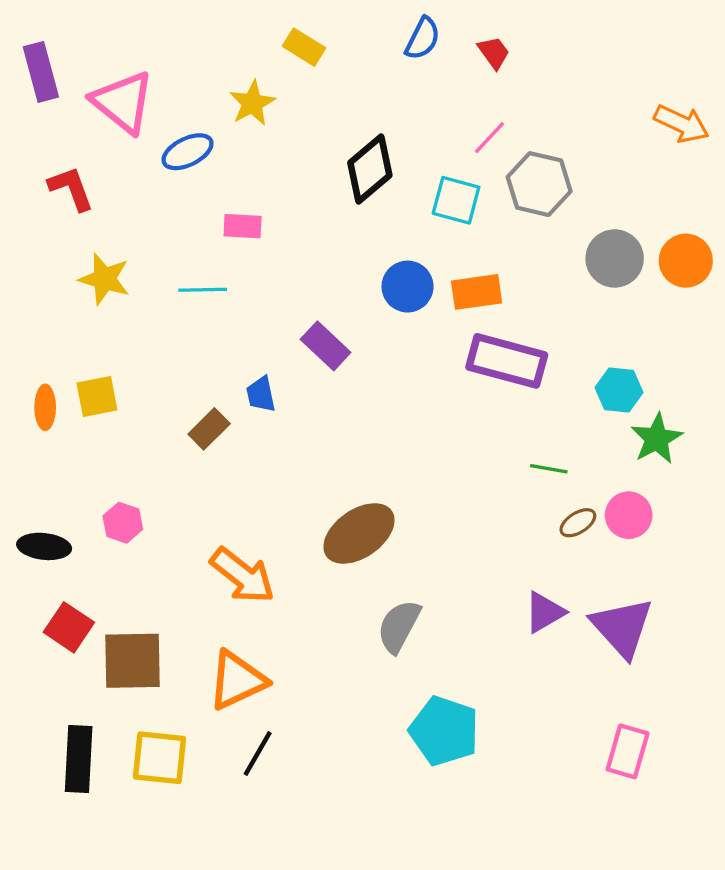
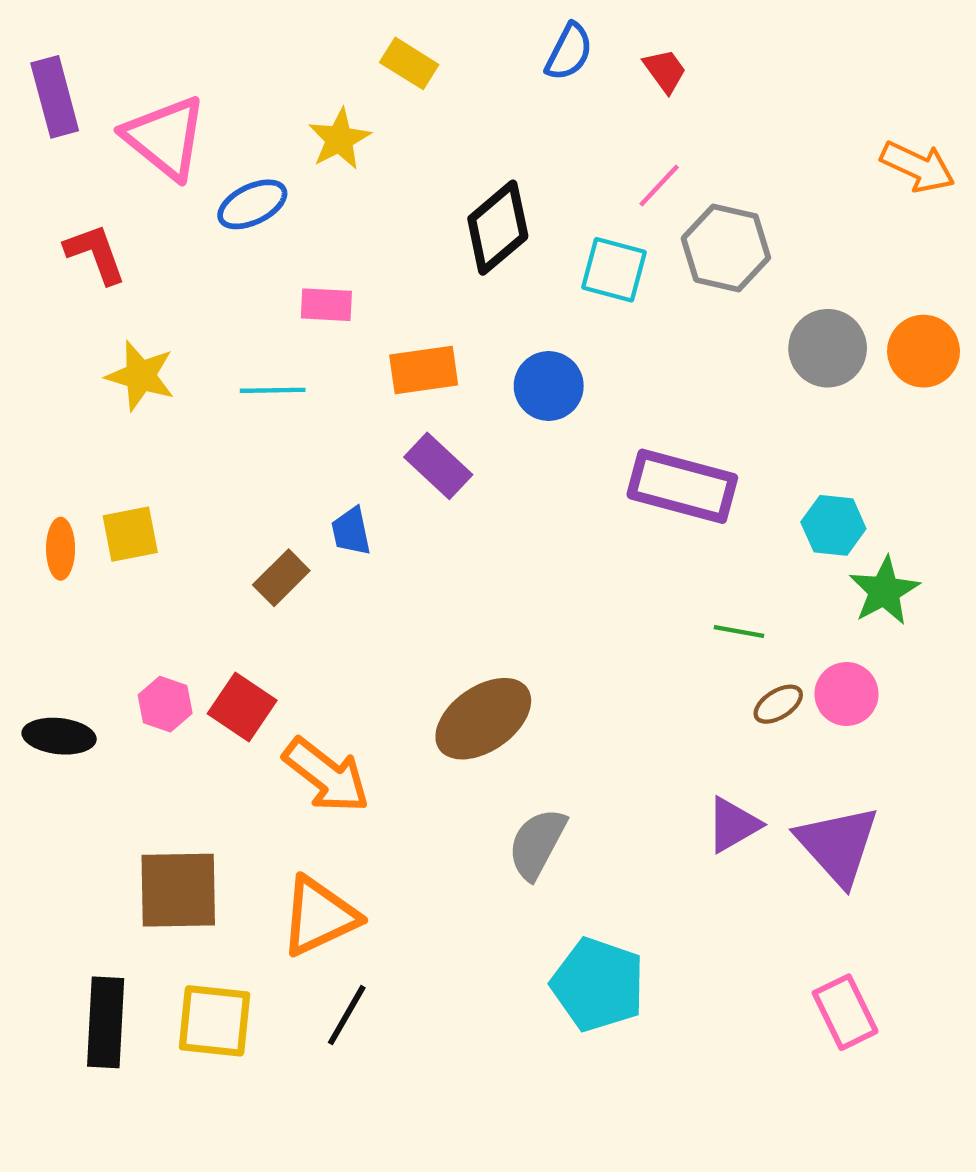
orange rectangle: (477, 292) -> (424, 370), moved
red square: (69, 627) -> (242, 707), moved
pink rectangle: (628, 751) -> (845, 1012), turned -42

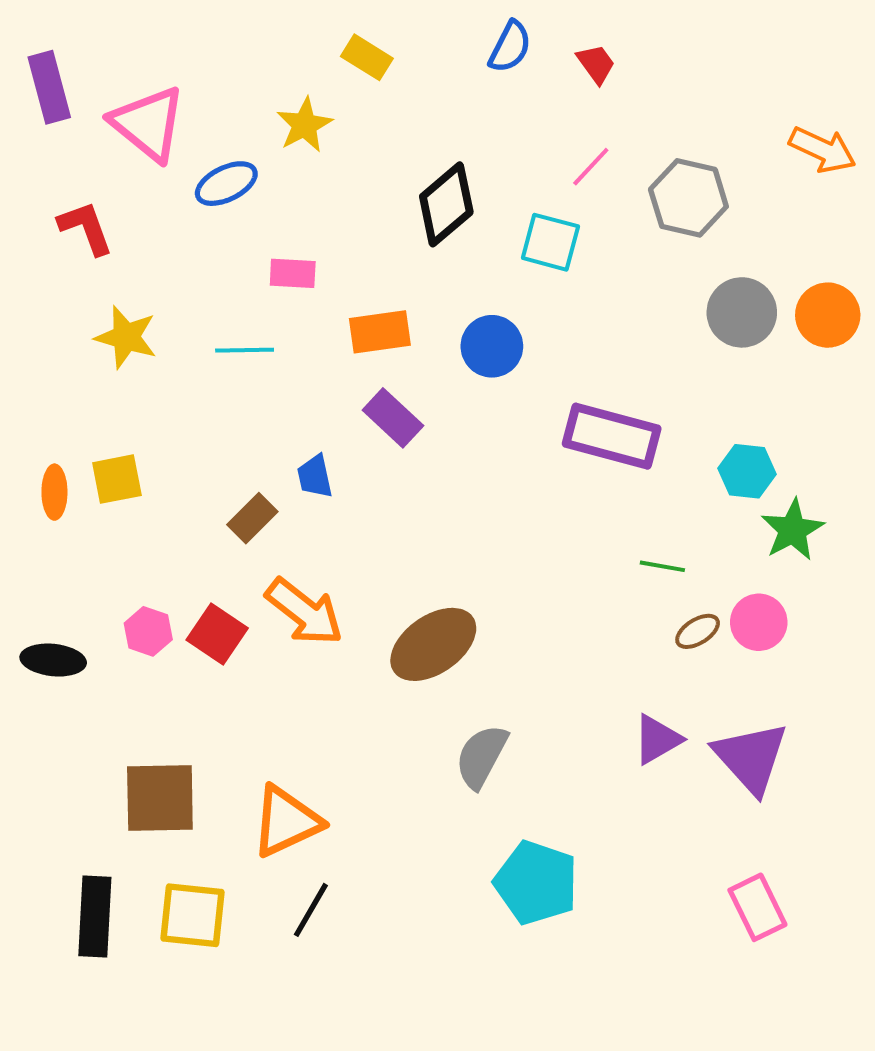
gray hexagon: (726, 248) -> (688, 198), moved
orange arrow: (326, 775) -> (304, 612), moved

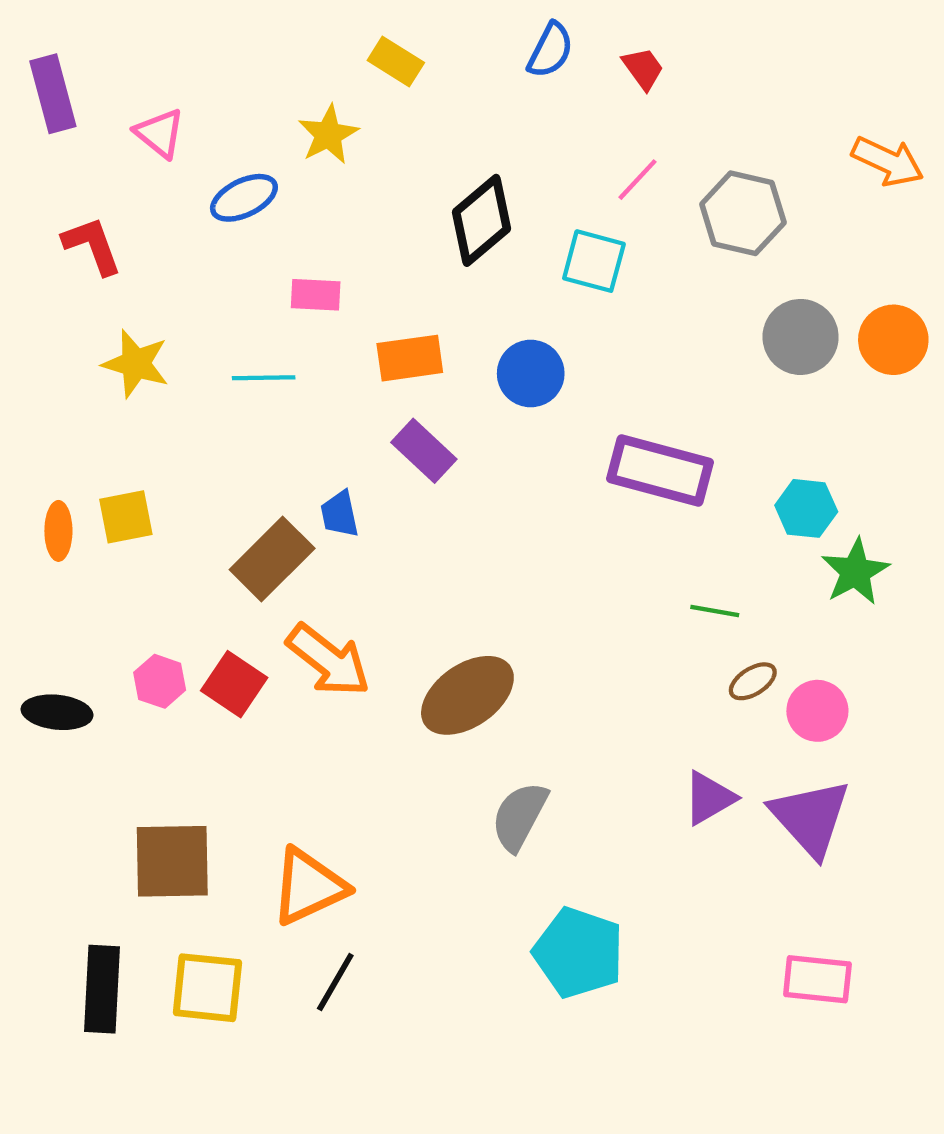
pink triangle: (148, 124) -> (160, 133), size x0.6
brown rectangle: (252, 518) -> (272, 559), size x1.5
pink circle: (759, 622) -> (817, 711), moved
pink rectangle: (757, 907) -> (817, 979), turned -58

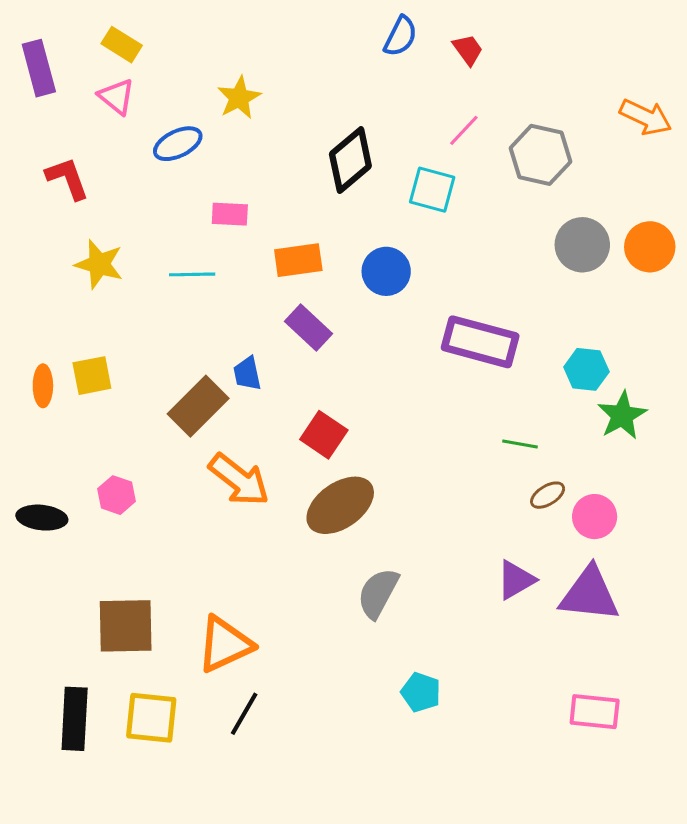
yellow rectangle: (396, 61) -> (122, 45), moved
red square: (234, 684) -> (324, 435), moved
purple triangle: (810, 818) -> (589, 594), turned -42
cyan pentagon: (578, 953) -> (421, 692), size x0.6

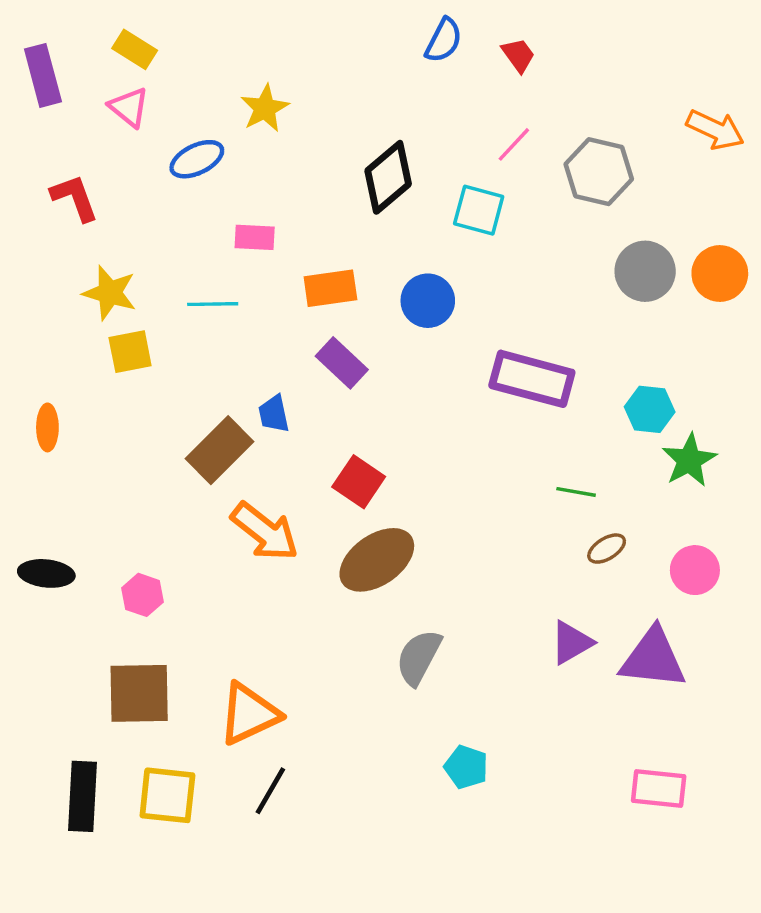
yellow square: (92, 376) -> (130, 352), moved
pink hexagon: (116, 495) -> (143, 595), moved
pink circle: (595, 517) -> (695, 570), moved

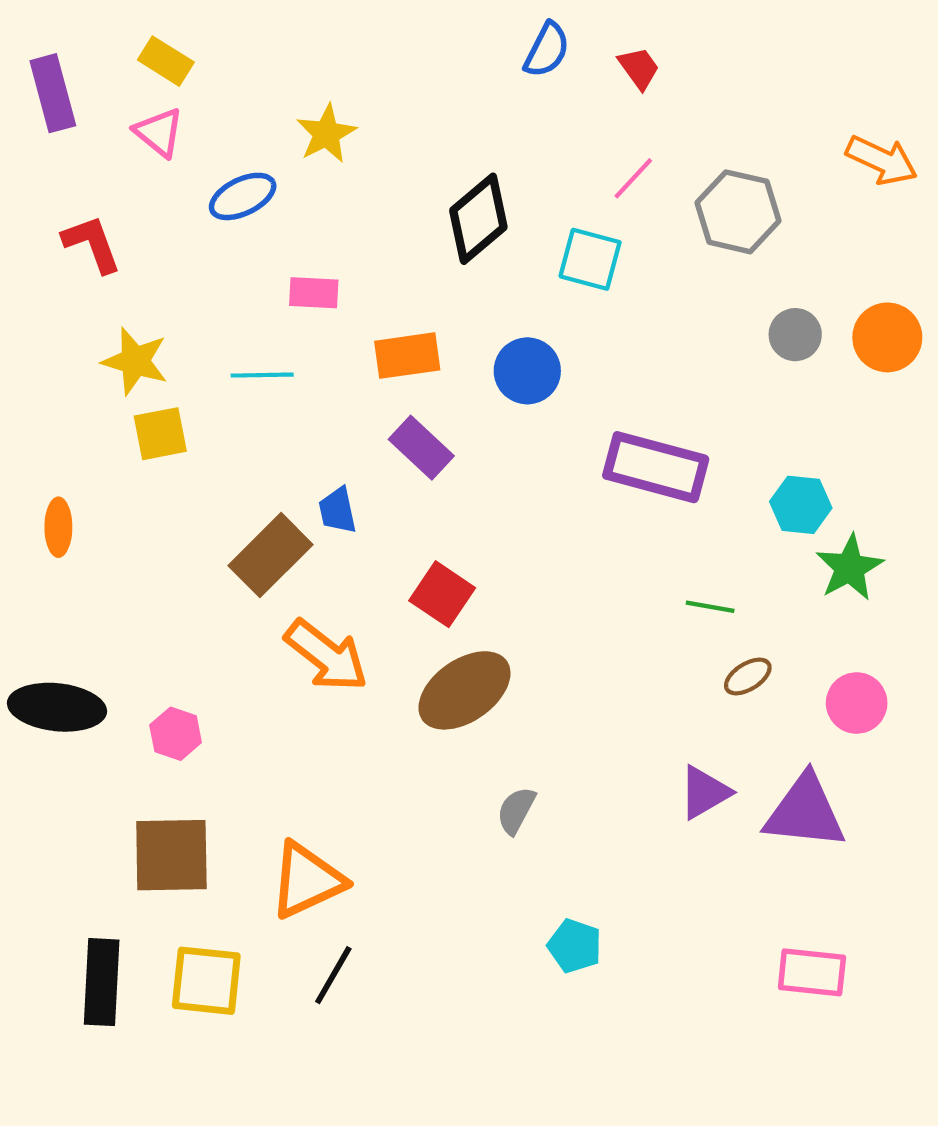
gray circle: (645, 271) -> (795, 335), size x0.7
black ellipse: (46, 573) -> (57, 707), size x1.4
gray semicircle: (419, 657) -> (516, 810), size x0.7

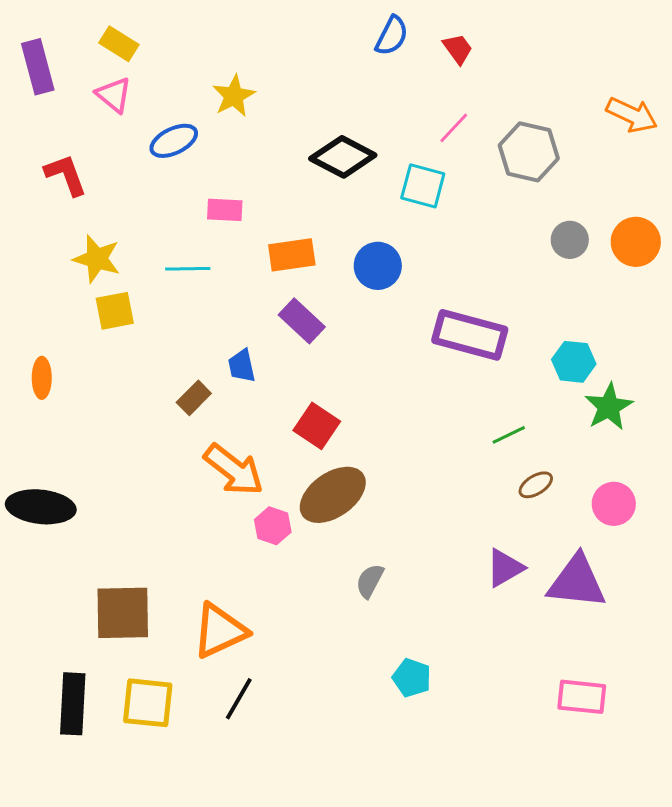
black diamond: (478, 219) -> (343, 157), turned 68
brown rectangle: (271, 555) -> (194, 398), size x0.6
green line: (710, 607) -> (509, 435), turned -36
pink hexagon: (176, 734) -> (273, 526), moved

